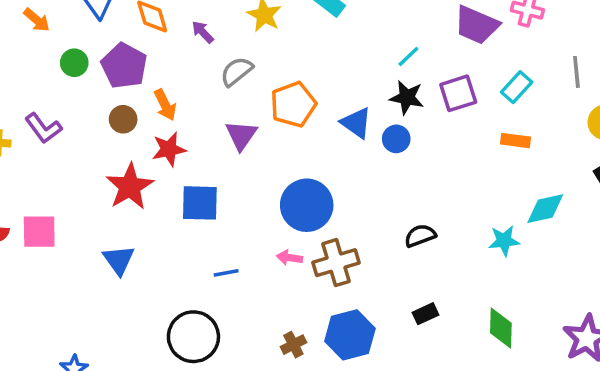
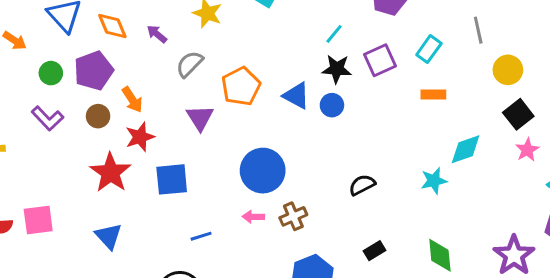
purple pentagon: (124, 66) -> (94, 71), turned 30
purple L-shape: (43, 128) -> (48, 118), moved
brown cross: (336, 263) -> (293, 216), size x0.7

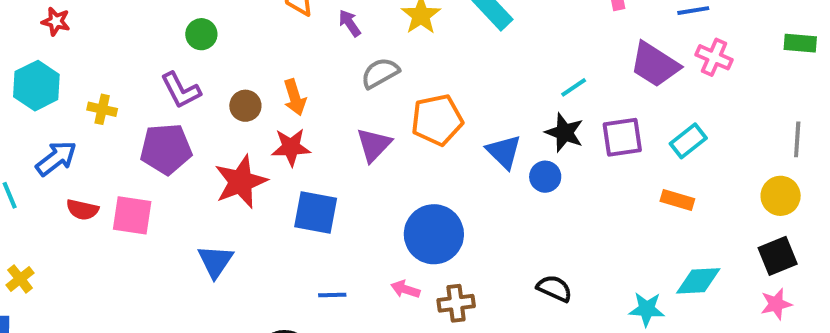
gray line: (478, 30) -> (797, 139), moved
purple pentagon: (94, 71) -> (166, 149), moved
black semicircle: (362, 185) -> (554, 288), turned 36

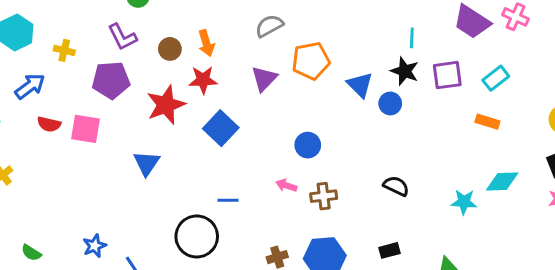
cyan line: (574, 87) -> (412, 38), turned -54
blue square: (316, 212) -> (221, 128), turned 32
blue circle: (434, 234) -> (308, 145), size x0.6
blue line: (332, 295) -> (228, 200), moved

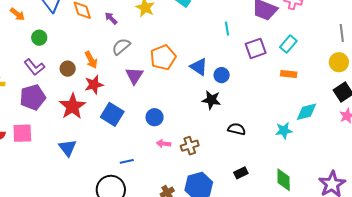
gray semicircle: (269, 26) -> (121, 47), moved
black star: (405, 71) -> (211, 100), moved
blue circle: (308, 145) -> (155, 117), moved

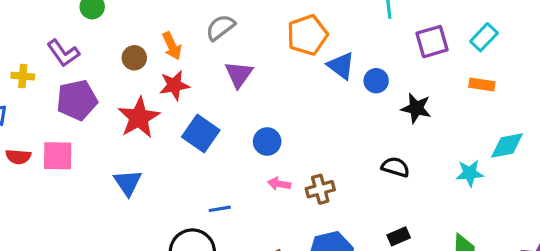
orange pentagon: (163, 57) -> (307, 35), moved
purple L-shape: (34, 67) -> (63, 53), moved
black star: (211, 100) -> (416, 108), moved

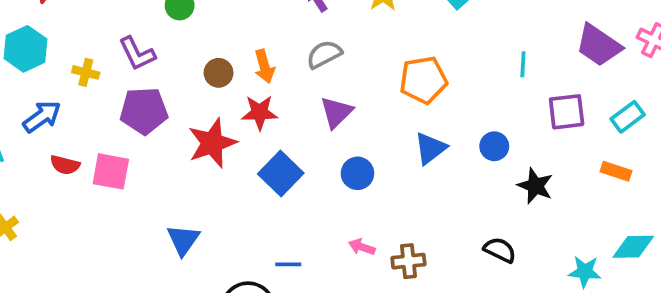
blue triangle: (341, 66) -> (430, 148), moved, turned 36
blue circle: (267, 142) -> (357, 173), moved
blue triangle: (128, 183) -> (183, 240), moved

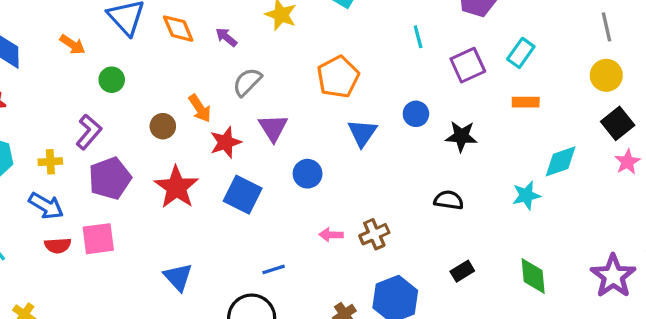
purple L-shape: (137, 54) -> (89, 132), turned -96
red star: (260, 112) -> (226, 142), moved
blue arrow: (42, 117) -> (46, 206), moved, turned 84

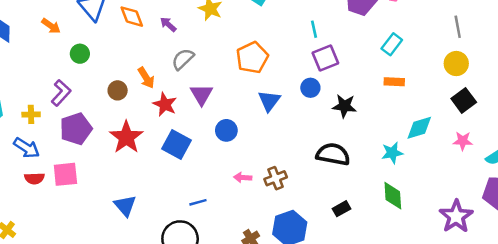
purple square: (468, 65) -> (325, 58), moved
red star: (226, 142) -> (165, 104), turned -30
pink star: (627, 162) -> (463, 141), moved, turned 30
black semicircle: (449, 200) -> (333, 154), size x1.5
green diamond: (533, 276) -> (393, 196), moved

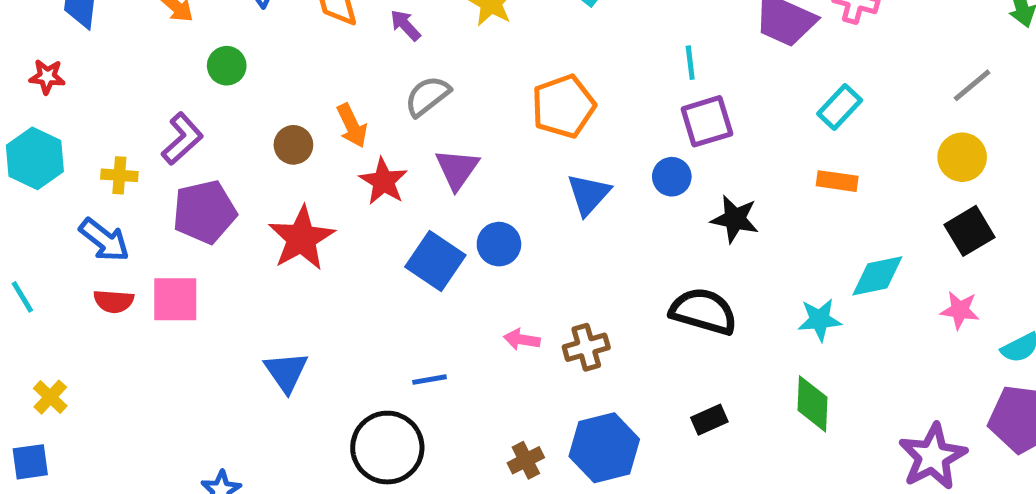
gray line: (458, 27) -> (972, 85), turned 55
blue square: (176, 145) -> (435, 261), moved

